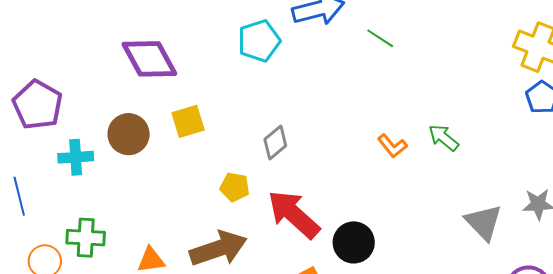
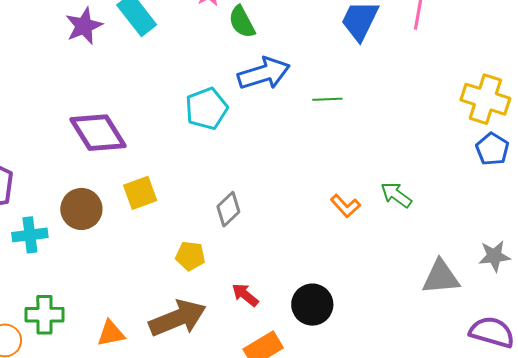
green line: (380, 38) -> (327, 99), turned -32
red arrow: (294, 214) -> (245, 295), moved, size x0.5
gray triangle: (484, 222) -> (441, 277), turned -48

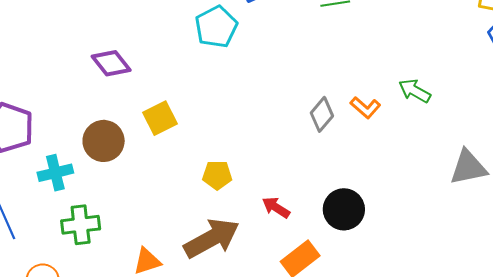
purple diamond: (98, 133) -> (111, 63), size x0.7
gray diamond: (228, 209) -> (322, 114), moved
green cross: (44, 315) -> (81, 225), moved

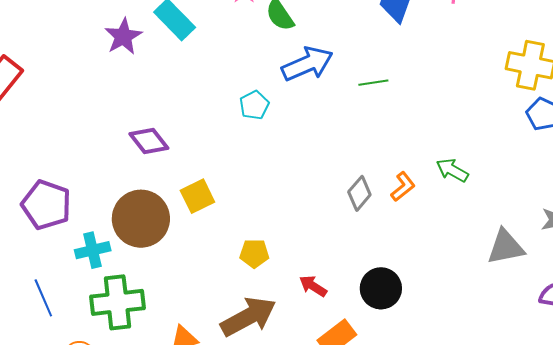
cyan pentagon: (216, 27) -> (254, 105), size x0.7
orange L-shape: (365, 108) -> (403, 187), turned -80
brown circle: (104, 141) -> (141, 219), size x1.4
green cross: (81, 225) -> (117, 302), size x1.4

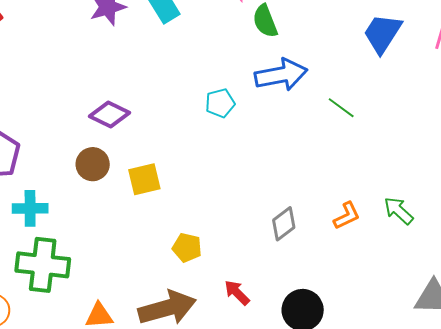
green line: (373, 83) -> (341, 108), turned 32
purple diamond: (149, 141) -> (109, 115), turned -39
gray diamond: (359, 193) -> (284, 224), moved
brown circle: (141, 219) -> (93, 164), moved, size x0.6

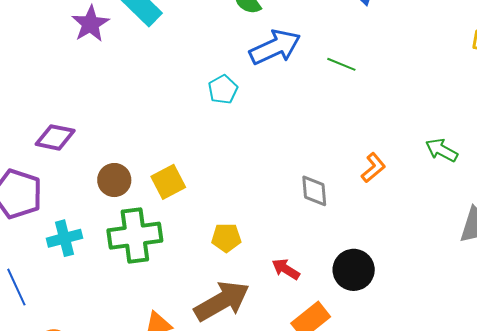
purple diamond: (109, 115) -> (55, 137), moved
green arrow: (399, 211) -> (442, 150), moved
gray diamond: (284, 224) -> (314, 191), turned -44
green cross: (43, 265) -> (135, 236), moved

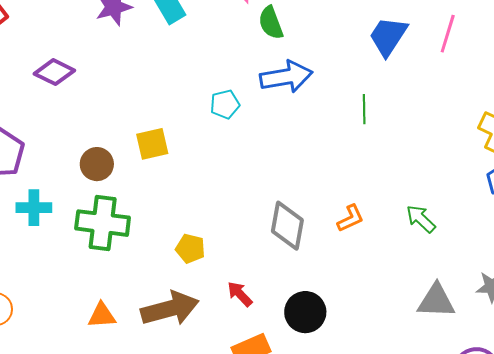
green line: (341, 64) -> (364, 109), moved, turned 52
purple diamond: (55, 137) -> (54, 72), moved
yellow square: (168, 182) -> (152, 144), moved
gray diamond: (314, 191) -> (287, 226), size x1.4

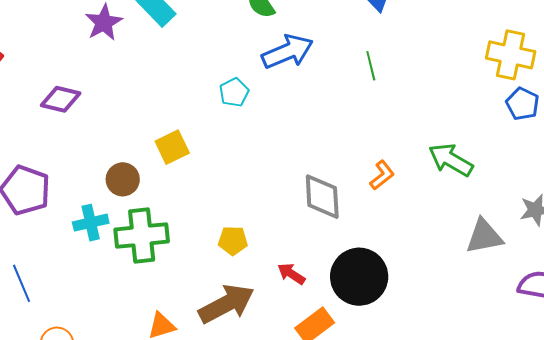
cyan cross: (34, 208) -> (91, 223), moved
green arrow: (421, 219) -> (451, 160), size x1.4
black circle: (305, 312) -> (359, 277), size x1.4

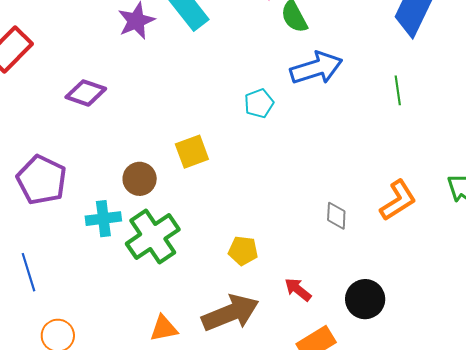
orange L-shape: (382, 175) -> (398, 200), size x1.4
gray diamond: (322, 197) -> (336, 216), size x0.6
green cross: (142, 236) -> (153, 237), turned -34
black circle: (359, 277) -> (365, 299), size x0.7

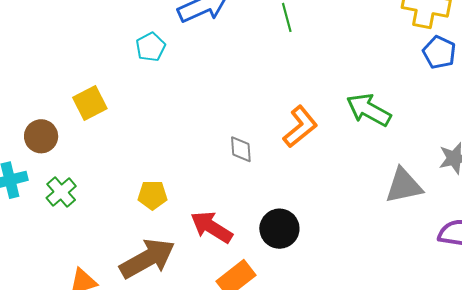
green cross: (153, 237) -> (61, 192), size x0.6
red arrow: (298, 290) -> (212, 227), size x1.5

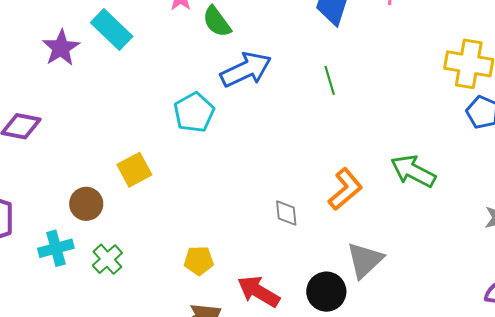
cyan pentagon: (151, 47) -> (194, 112), size x1.4
gray triangle: (404, 186) -> (365, 260), moved, turned -30

